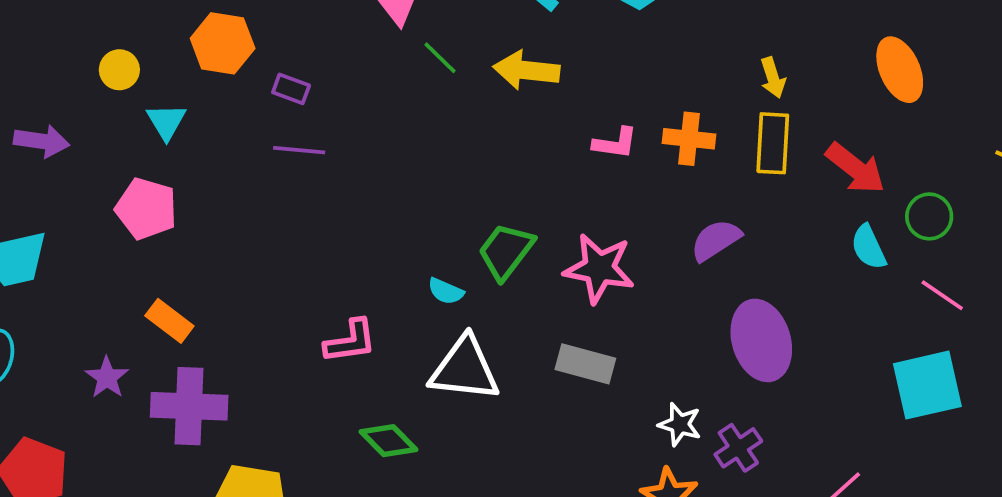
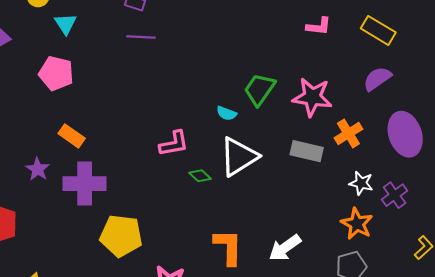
orange cross: (689, 139) -> (348, 133), moved, turned -36
yellow rectangle: (773, 143) -> (378, 30), moved, turned -60
white triangle: (465, 369) -> (239, 157), turned -36
green diamond: (389, 441) -> (200, 176), moved, size x0.7

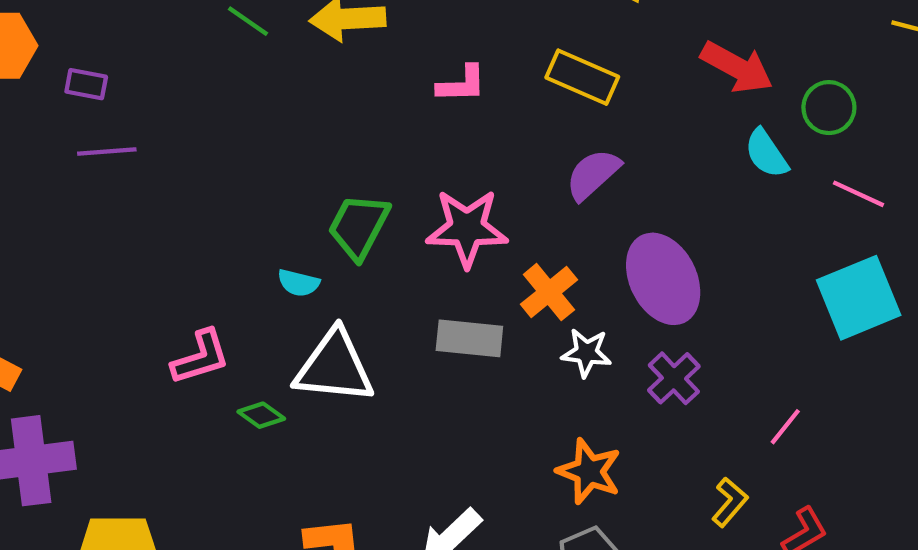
white triangle: (239, 157) -> (334, 367), turned 45
white star: (361, 183) -> (586, 353), moved
purple cross: (395, 195) -> (674, 378), moved

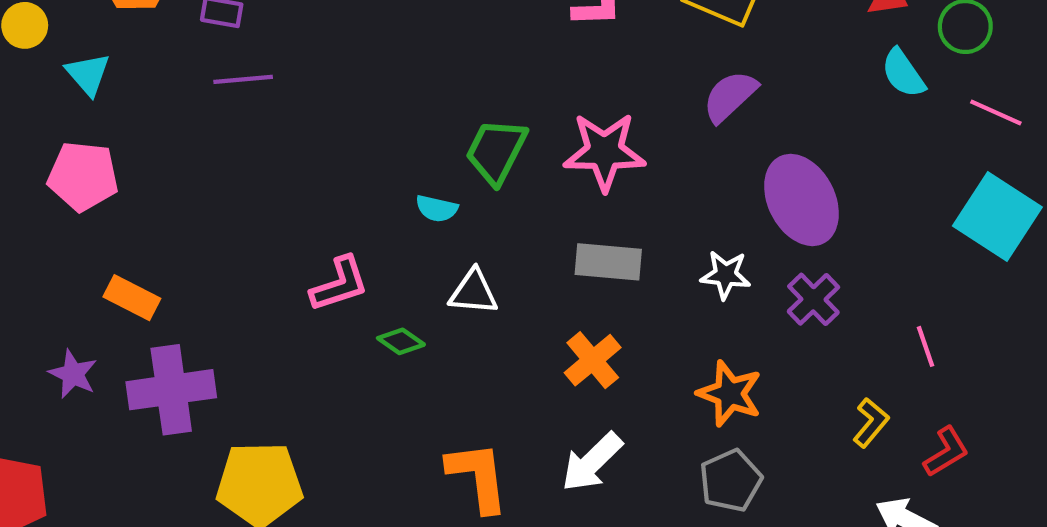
orange cross: (549, 292) -> (593, 360), moved
cyan square: (859, 298) -> (997, 216), turned -34
white triangle: (334, 367) -> (474, 292), size x0.6
pink line: (785, 427) -> (925, 346), turned -57

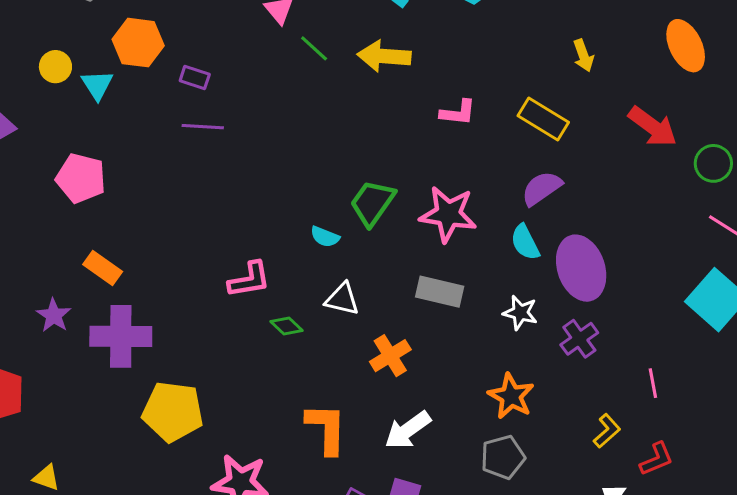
cyan semicircle: (903, 73) -> (525, 242), moved
cyan triangle: (88, 74) -> (97, 85), moved
orange cross: (593, 360) -> (390, 356), moved

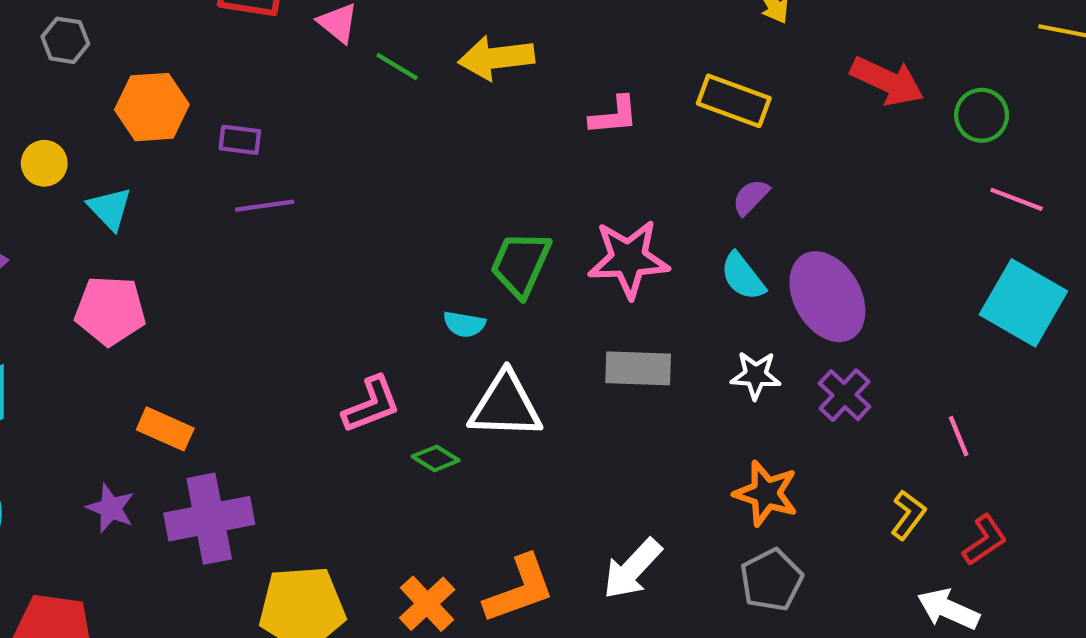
cyan triangle: (97, 85) -> (110, 209), moved
purple semicircle: (542, 188) -> (751, 197), size x0.7
white triangle: (342, 299) -> (505, 406), size x1.5
orange cross: (390, 356) -> (427, 604), moved
orange L-shape: (326, 429) -> (519, 589), turned 80

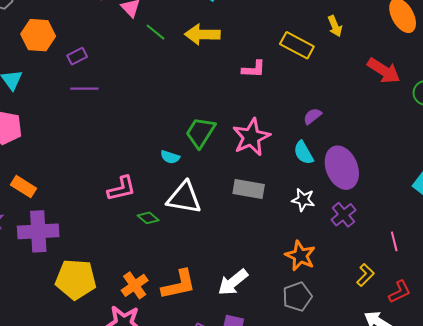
yellow rectangle: (734, 101) -> (297, 45), moved
purple rectangle: (240, 140) -> (77, 56), turned -42
pink star: (629, 259) -> (251, 137), turned -30

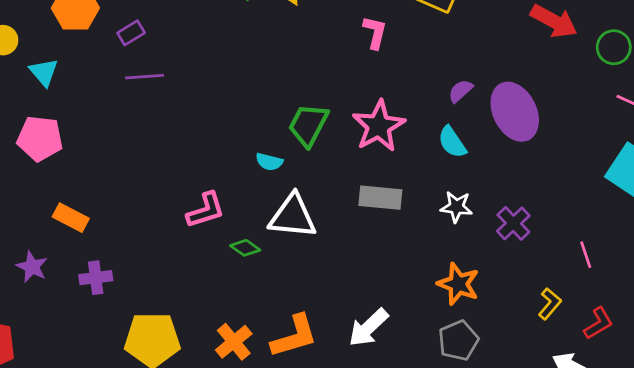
pink L-shape: (254, 69) -> (375, 32), turned -75
purple ellipse: (342, 168) -> (515, 112), moved
purple cross: (38, 231) -> (96, 278), size x0.6

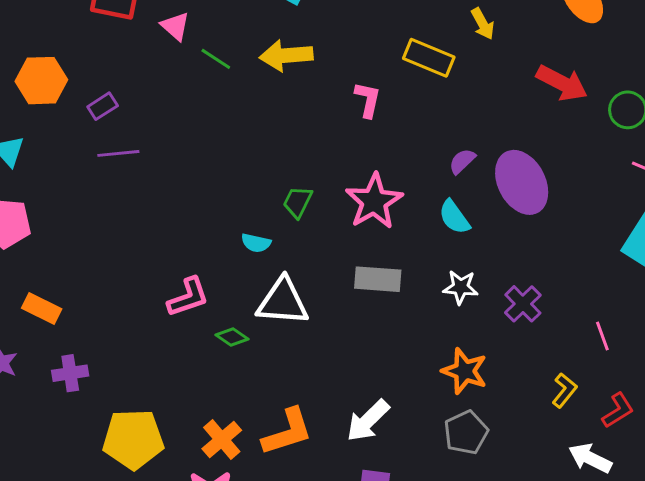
green trapezoid: (308, 125) -> (298, 202), size x0.7

